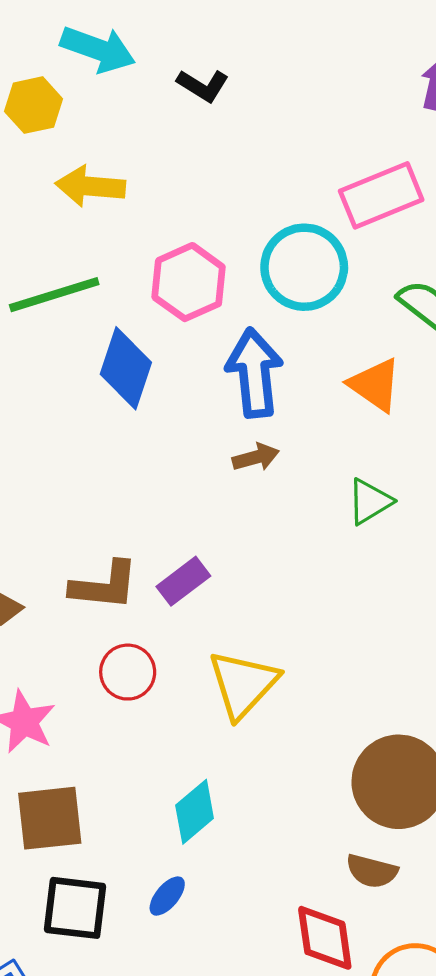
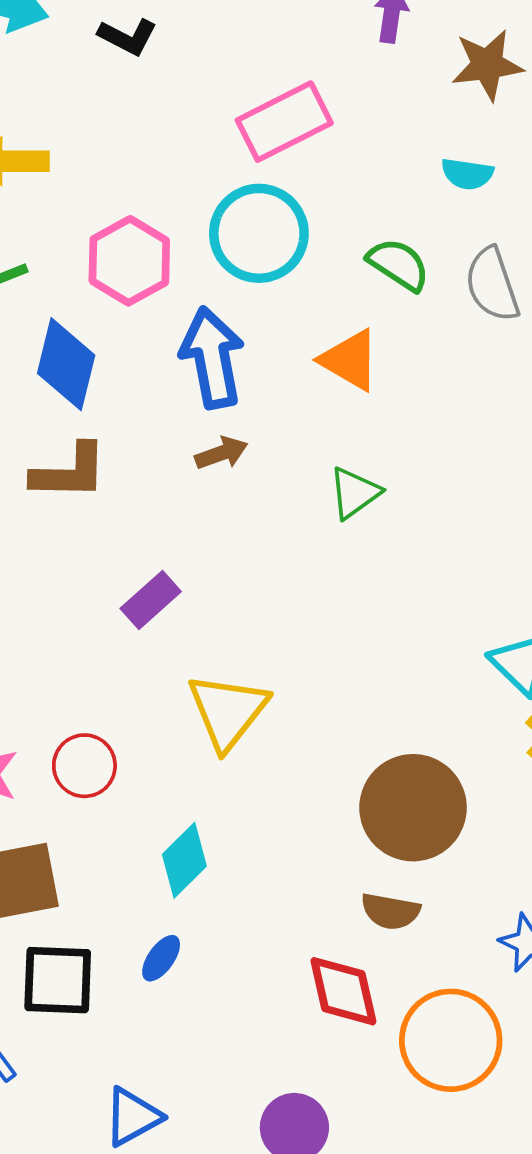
pink rectangle: (381, 195) -> (284, 122), moved
brown L-shape: (104, 586) -> (69, 472), moved
red circle: (128, 672) -> (84, 766), moved

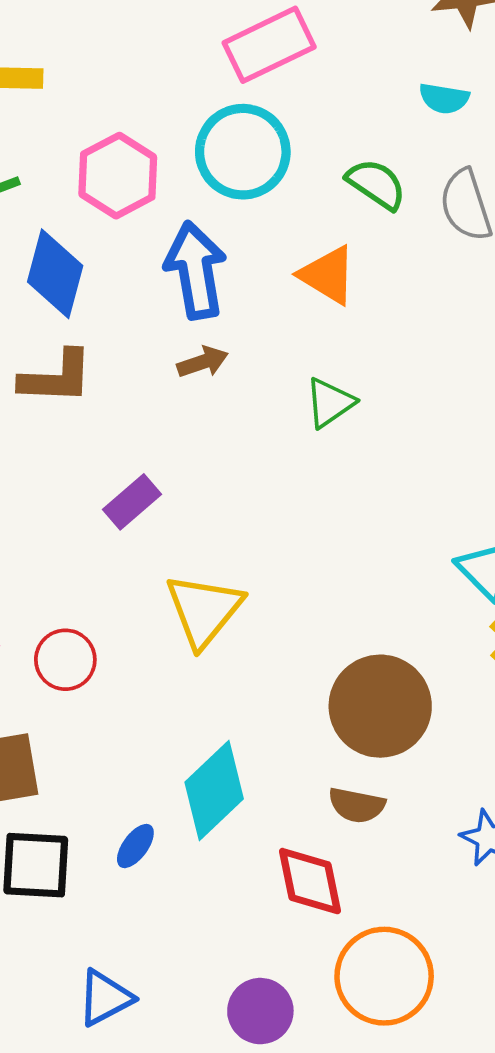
cyan diamond: (184, 860) -> (214, 790), moved, size x1.4
orange circle: (451, 1040) -> (384, 976), moved

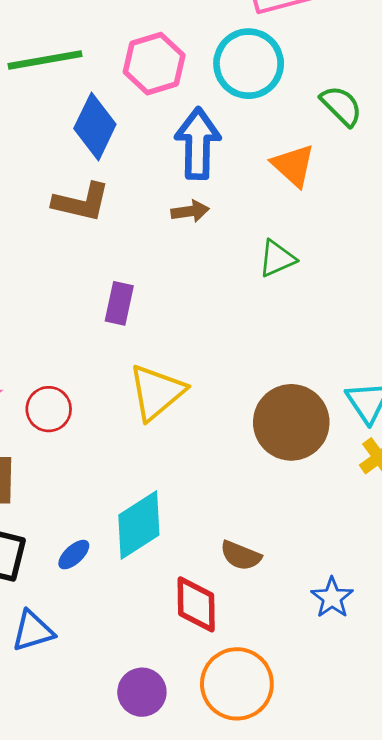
purple rectangle: (132, 502) -> (119, 303), turned -48
brown circle: (380, 706) -> (291, 422), moved
blue triangle: (105, 998) -> (33, 631), moved

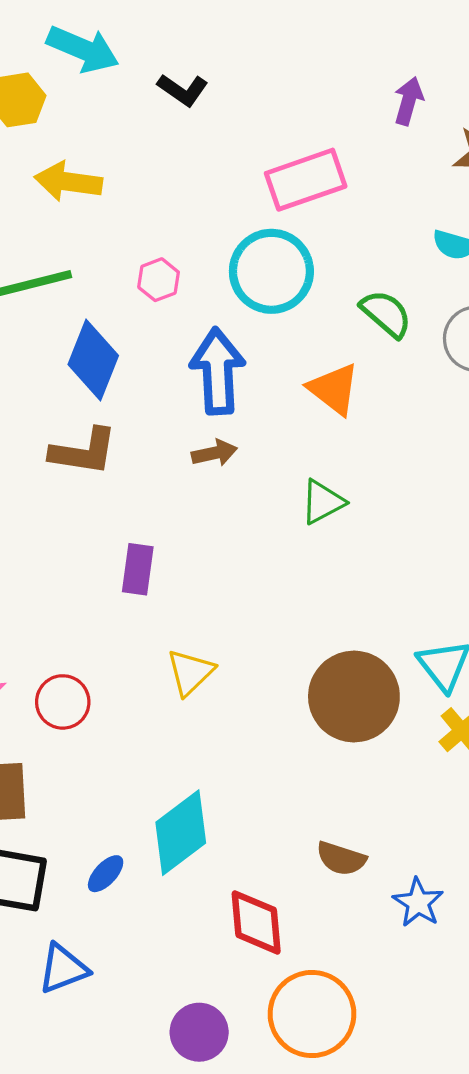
pink hexagon: (154, 64) -> (159, 280), size x0.6
yellow triangle: (157, 392) -> (190, 672), size x0.7
brown semicircle: (241, 556) -> (341, 859), moved

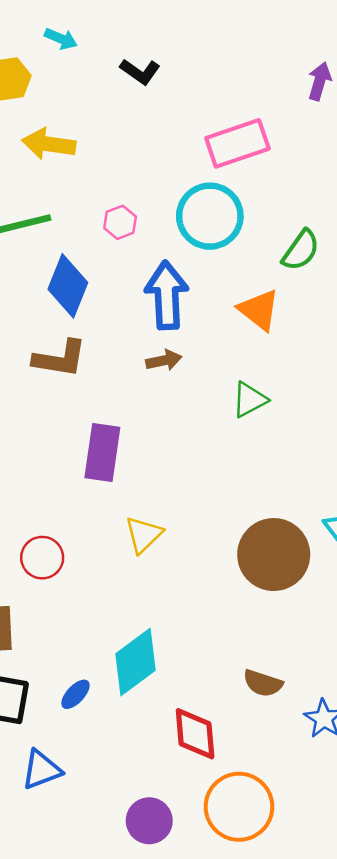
cyan arrow: (83, 49) -> (61, 39), size x0.6
green semicircle: (386, 314) -> (301, 250), turned 84
purple rectangle: (138, 569) -> (102, 452), size x1.4

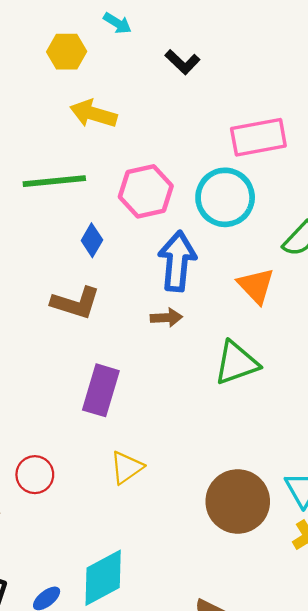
pink hexagon: (120, 222) -> (146, 191), size x1.8
blue diamond: (68, 286) -> (92, 240), size x0.6
green triangle: (250, 400) -> (236, 363), size x1.4

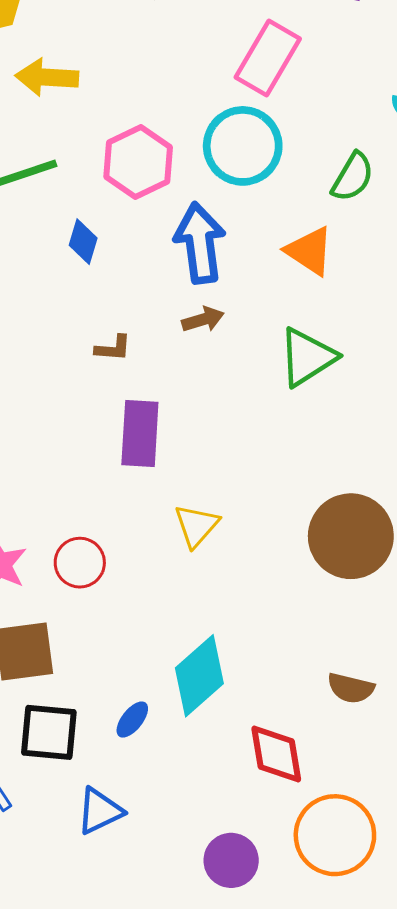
pink rectangle: (258, 137) -> (268, 58), turned -36
brown L-shape: (76, 303) -> (113, 348), moved, size x0.6

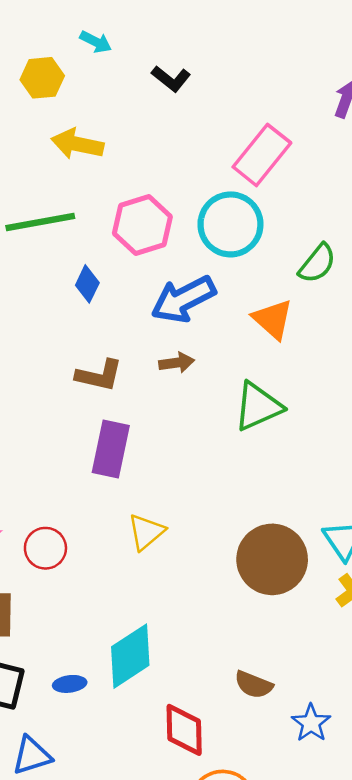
blue arrow: (200, 243) -> (183, 299), turned -118
brown L-shape: (113, 348) -> (99, 375), size x1.5
blue ellipse: (132, 720) -> (70, 684), turned 36

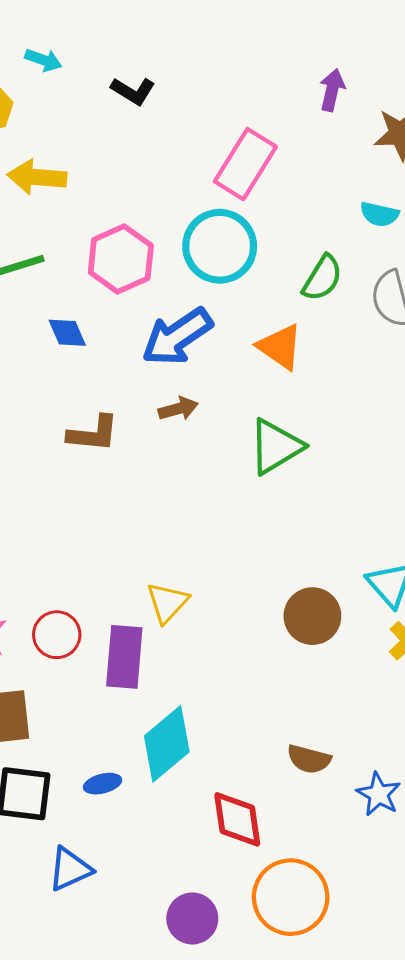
blue diamond: (87, 284) -> (67, 333), turned -42
purple rectangle: (111, 449) -> (124, 657), moved
brown circle: (272, 559) -> (312, 616), size x0.7

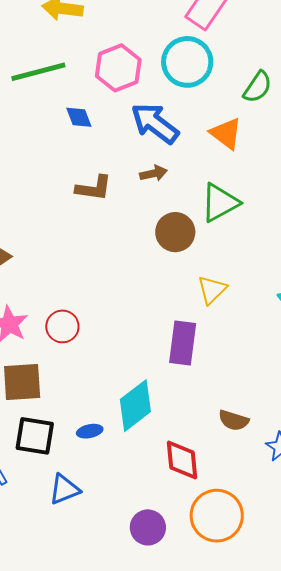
blue arrow: (177, 337) -> (155, 123), turned 69
yellow triangle: (167, 603) -> (212, 290), moved
brown circle: (312, 616) -> (175, 232), moved
purple rectangle: (124, 657) -> (183, 343), moved

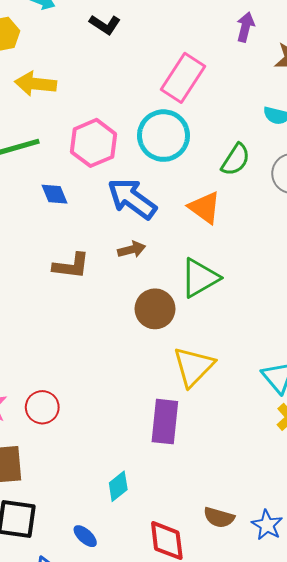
yellow triangle: (212, 290) -> (194, 367), size x1.4
cyan diamond: (135, 406) -> (118, 486), size x0.6
brown semicircle: (234, 420) -> (219, 517), moved
blue ellipse: (90, 431) -> (85, 536), moved, turned 55

